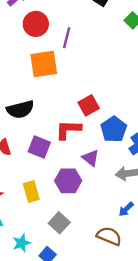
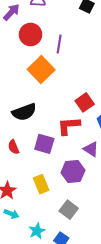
orange square: (44, 64) -> (41, 70), turned -30

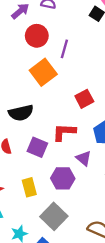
red square: (85, 102) -> (84, 99), moved
gray square: (69, 210) -> (54, 216), size x1.4

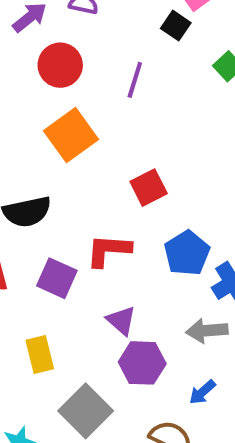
purple line: (64, 49) -> (135, 80), moved
purple triangle: (84, 158) -> (121, 321), moved
purple hexagon: (63, 178) -> (142, 363), moved

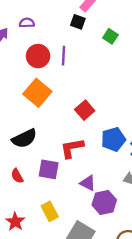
red circle: (60, 65) -> (38, 56), moved
blue pentagon: (187, 253) -> (113, 139), turned 30

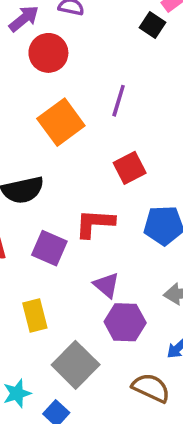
red circle: (38, 56) -> (48, 53), moved
purple line: (64, 56) -> (119, 101), moved

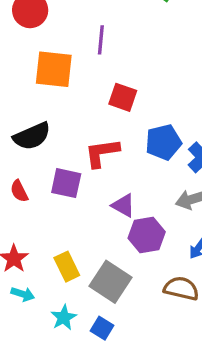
orange square: (61, 122) -> (54, 69), turned -36
red square: (130, 168) -> (123, 97), turned -32
yellow rectangle: (35, 316) -> (67, 267), moved

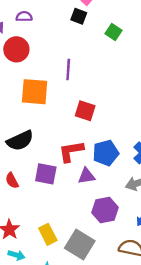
blue pentagon: (163, 142) -> (106, 153), moved
purple triangle: (123, 205) -> (86, 176), moved, turned -36

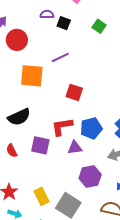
black square: (79, 16) -> (64, 23), moved
purple semicircle: (24, 17) -> (47, 14), moved
purple line: (68, 70) -> (60, 57), turned 60

